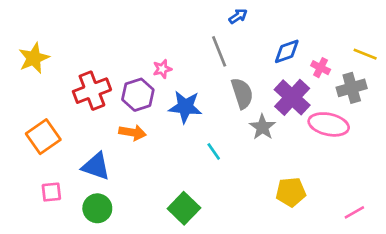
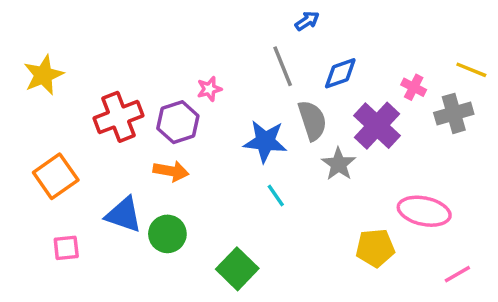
blue diamond: (287, 51) -> (340, 73), moved
blue star: (185, 107) -> (265, 141), moved
pink ellipse: (329, 124) -> (424, 211), moved
green circle: (97, 208) -> (167, 234), moved

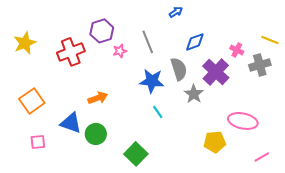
gray line: (283, 66) -> (148, 42), moved
red cross: (119, 117) -> (71, 52), moved
purple hexagon: (178, 122) -> (102, 31), moved
orange arrow: (171, 171) -> (98, 98), turned -30

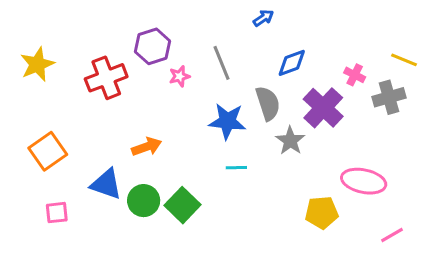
cyan line: (158, 112) -> (236, 168), turned -56
green square: (136, 154) -> (183, 205), moved

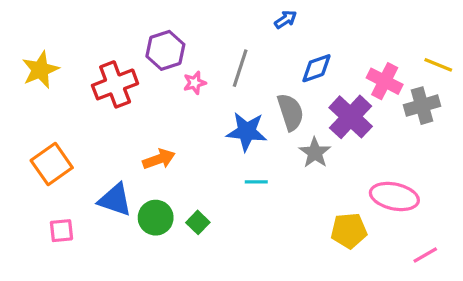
gray line: (221, 63) -> (240, 68), turned 40
pink cross: (355, 75) -> (385, 81), size x1.5
green square: (183, 205) -> (198, 222), size x0.6

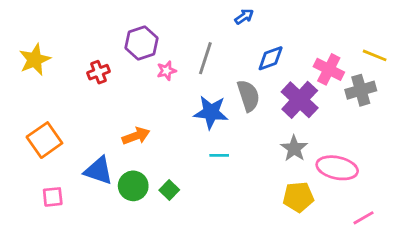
red cross: (115, 84) -> (99, 72), size x0.6
gray star: (315, 153) -> (294, 148), moved

